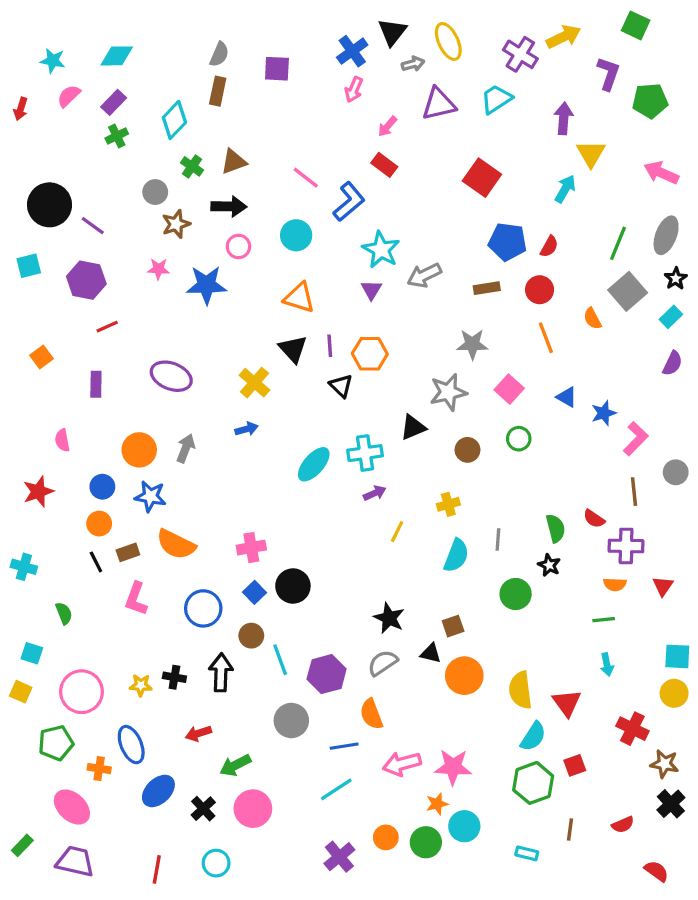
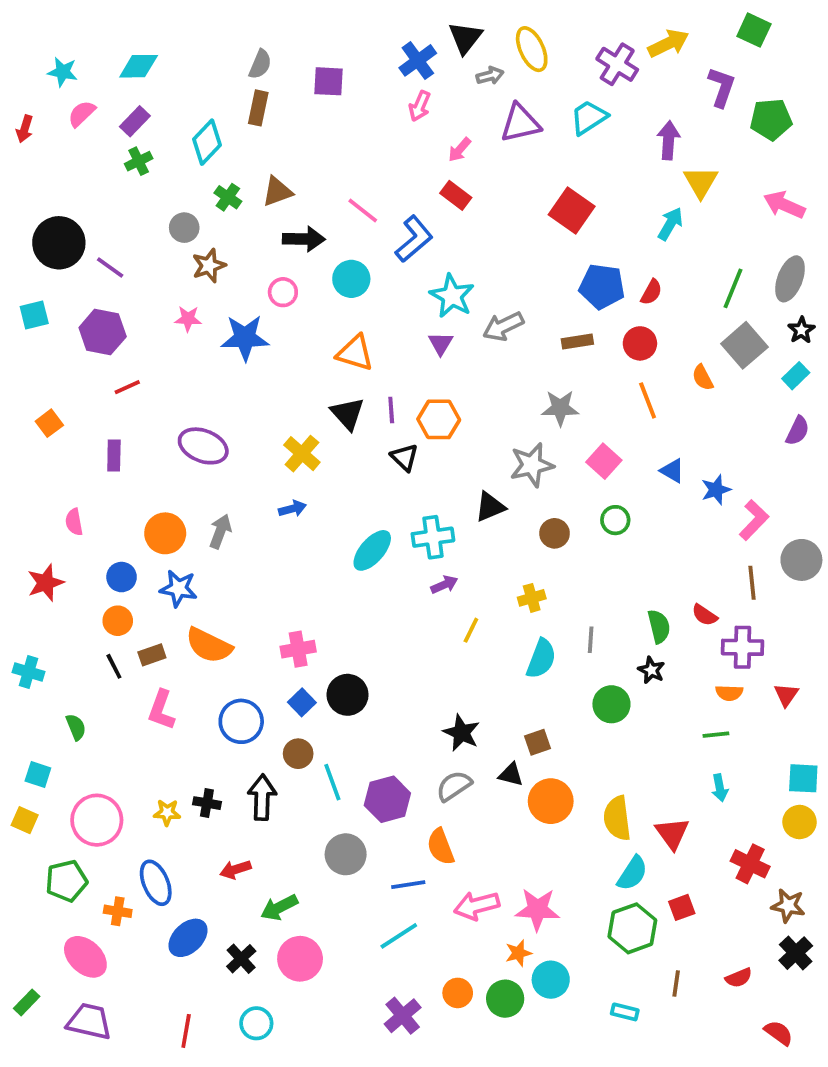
black arrow: (229, 206) -> (304, 239), moved
gray circle: (676, 472) -> (801, 560), size x1.4

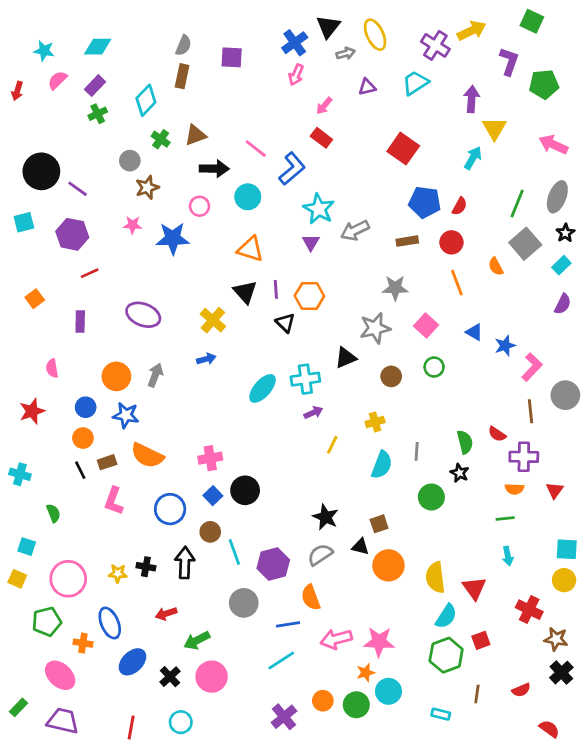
purple triangle: (520, 123) -> (367, 87), size x0.6

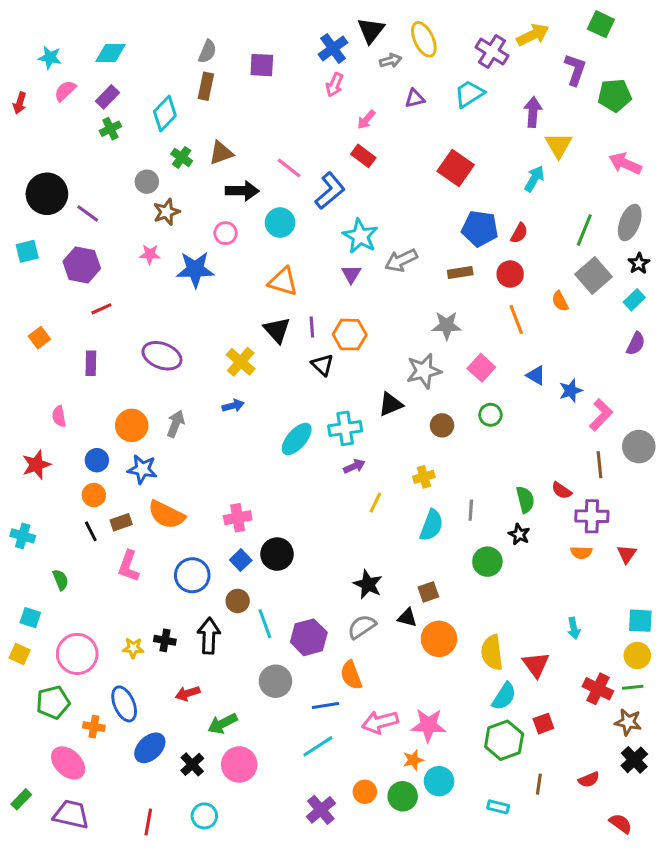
green line: (505, 518) -> (633, 687), moved

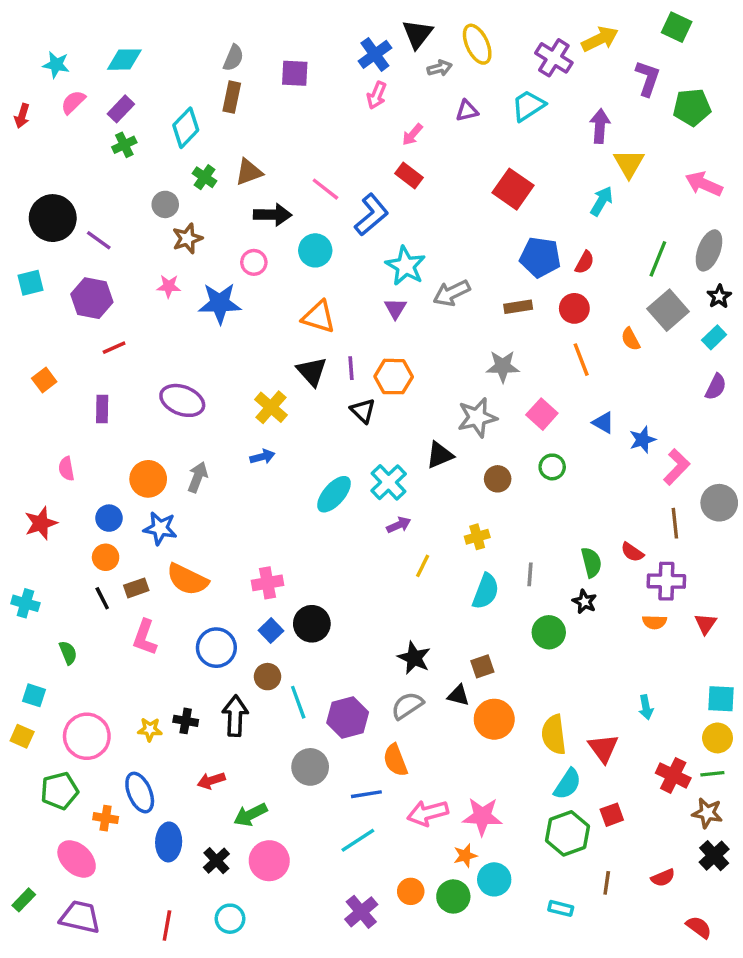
cyan cross: (345, 428) -> (389, 482), turned -36
blue ellipse: (150, 748) -> (169, 842), turned -44

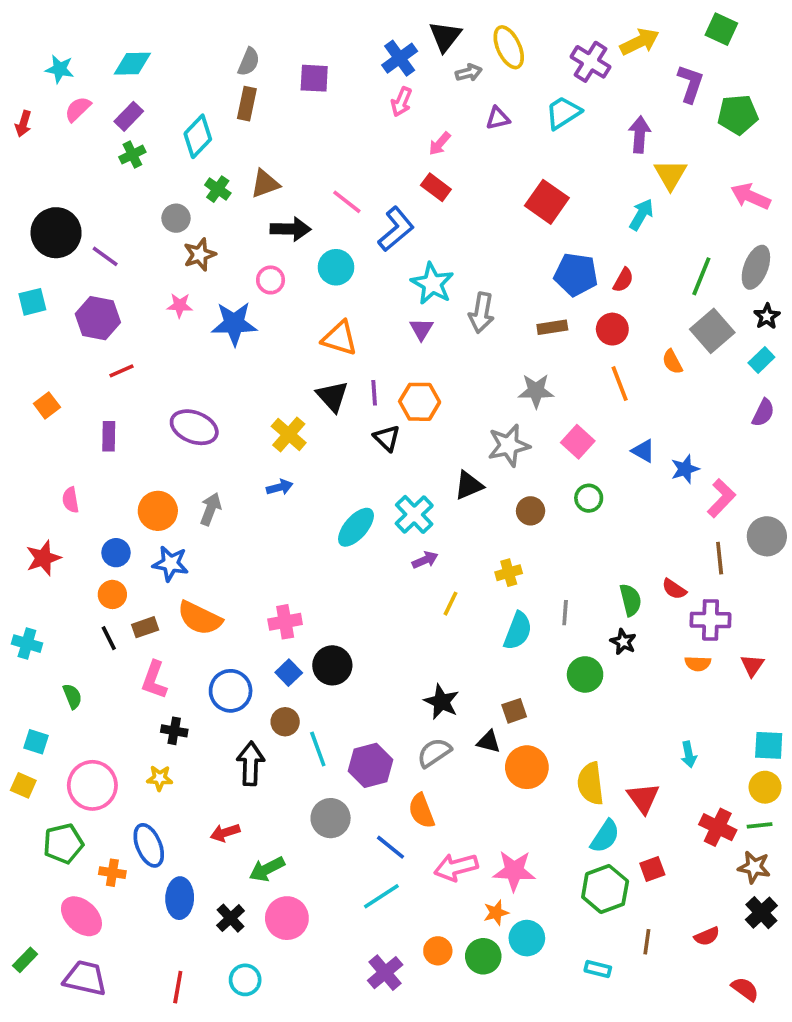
gray arrow: (452, 293) -> (481, 313), turned -54
black cross: (186, 721) -> (174, 731), moved
blue line: (366, 794) -> (391, 847), turned 48

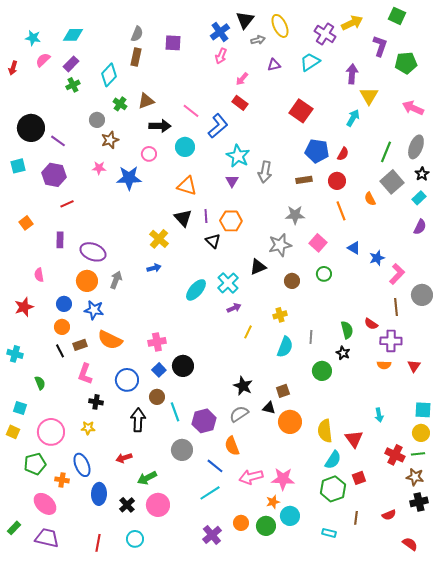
purple ellipse: (194, 427) -> (93, 252), moved
black cross: (761, 913) -> (419, 502), turned 30

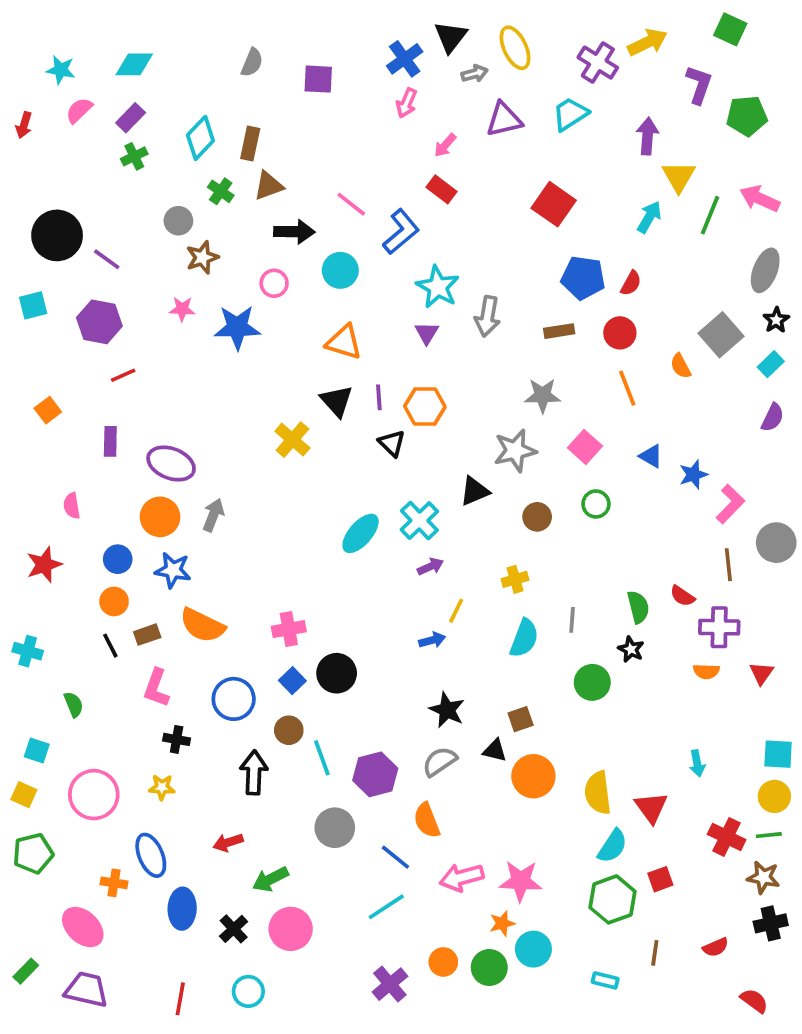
brown rectangle: (136, 57) -> (250, 143), moved
purple triangle: (274, 65) -> (504, 120), size x1.5
green line: (386, 152) -> (710, 215), moved
blue arrow: (154, 268) -> (432, 640), moved
green pentagon: (35, 464) -> (33, 853), moved

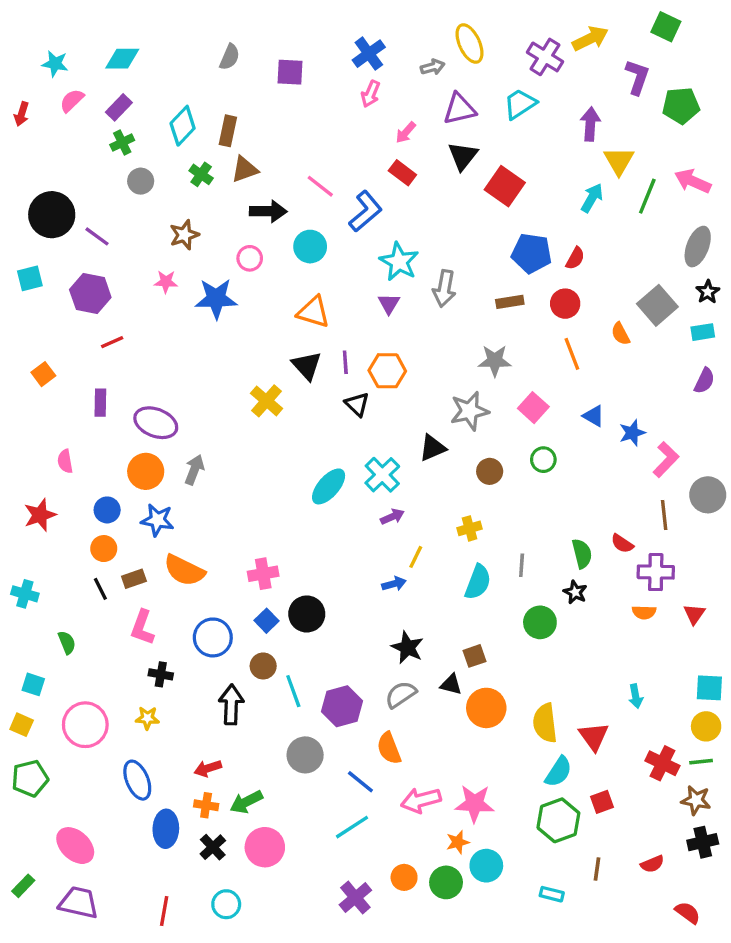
black triangle: (451, 37) -> (463, 156), moved
gray circle: (178, 221) -> (141, 181), moved
cyan rectangle: (771, 364) -> (703, 332), turned 35
orange cross: (114, 883) -> (206, 805), moved

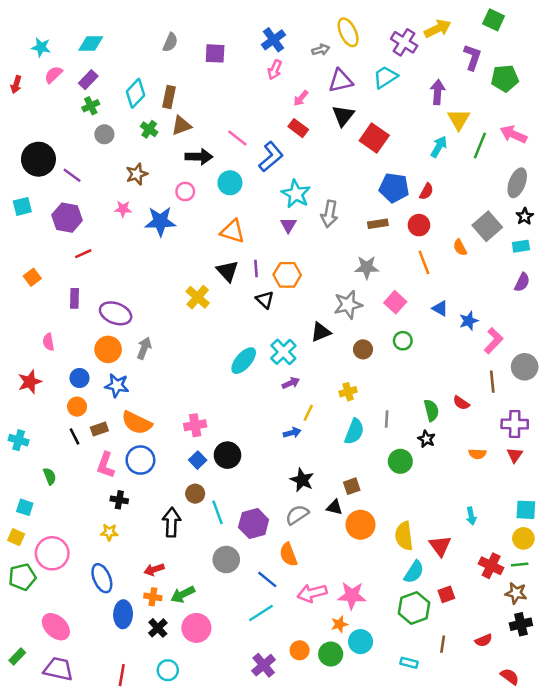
purple cross: (656, 572) -> (515, 424), moved
blue circle: (213, 637) -> (140, 460), moved
pink circle: (85, 725) -> (52, 553), moved

